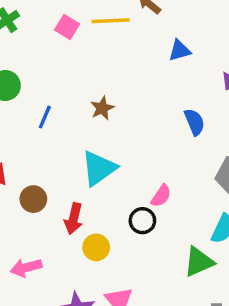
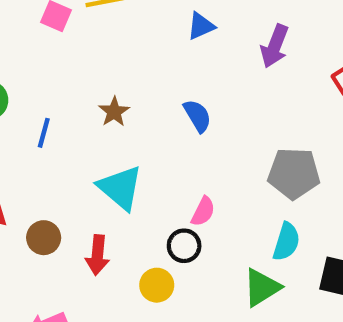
blue semicircle: (194, 122) -> (197, 116), moved
cyan triangle: (99, 168) -> (120, 188), turned -36
yellow circle: (96, 247) -> (157, 285), moved

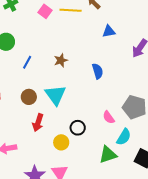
pink semicircle: (203, 211) -> (109, 117), moved, turned 104
brown circle: (44, 238) -> (29, 97), moved

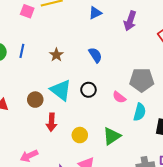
blue line: (27, 62) -> (22, 51), moved
black circle: (78, 128) -> (88, 90), moved
green triangle: (108, 155) -> (112, 136), moved

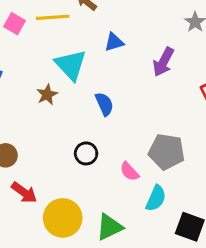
cyan triangle: (61, 90) -> (71, 65), moved
red arrow: (51, 122) -> (24, 192), turned -66
yellow circle: (80, 135) -> (63, 218), size x1.6

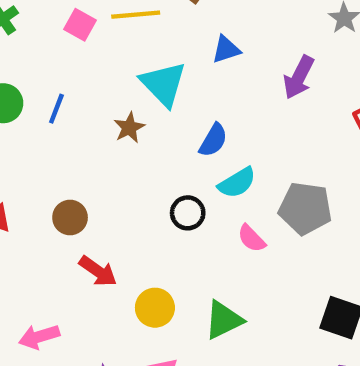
blue semicircle: (104, 104) -> (213, 140), turned 55
cyan semicircle: (156, 198) -> (237, 183), moved, turned 36
yellow circle: (63, 218) -> (155, 308), size x0.7

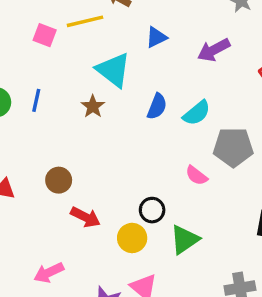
purple arrow: (299, 77) -> (214, 50), turned 44
cyan semicircle: (237, 183) -> (197, 113), moved
black circle: (188, 213) -> (152, 210), moved

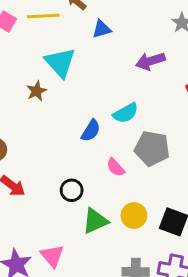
blue triangle: (156, 37) -> (102, 29), moved
blue semicircle: (157, 106) -> (91, 131), moved
yellow circle: (132, 238) -> (134, 216), moved

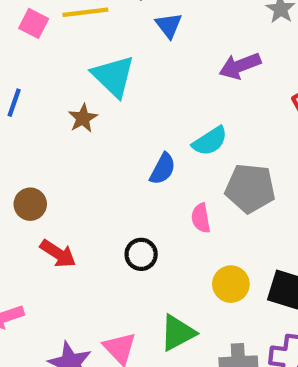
blue triangle: (102, 29) -> (169, 25), turned -48
pink semicircle: (116, 167) -> (201, 218), turned 36
green triangle: (95, 221) -> (178, 333), moved

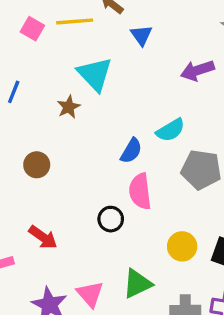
brown circle: (30, 204) -> (37, 165), moved
pink semicircle: (201, 218) -> (140, 191), moved, size x1.5
red arrow: (58, 254) -> (43, 237), moved

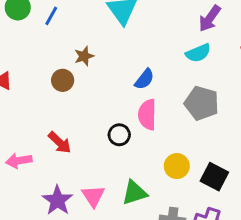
purple arrow: (197, 70) -> (210, 18), turned -44
brown star: (69, 107) -> (84, 56), moved
cyan semicircle: (170, 130) -> (198, 53), moved

